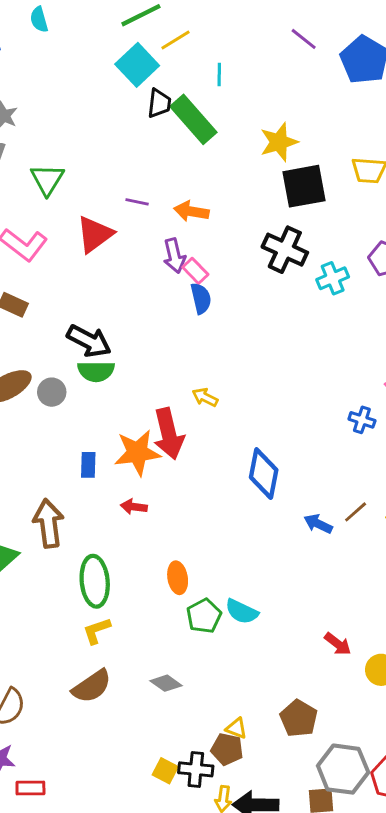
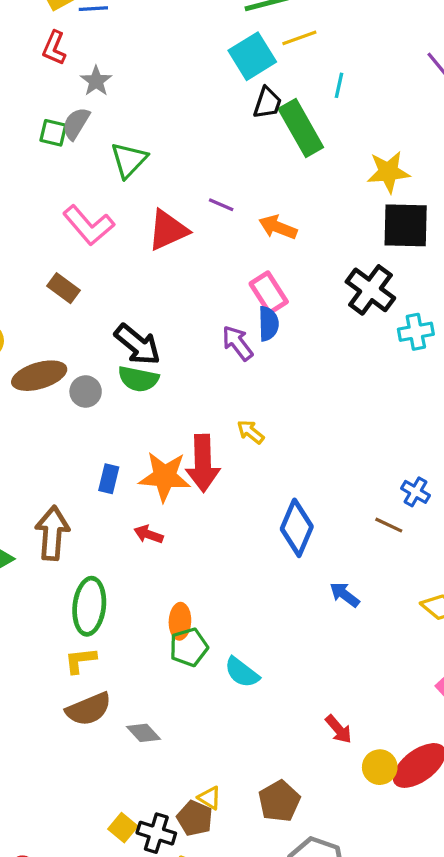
purple arrow: (174, 256) -> (237, 343), moved, turned 144
pink rectangle: (195, 271) -> (269, 293), size x1.4
brown line: (356, 512) -> (389, 525), moved, turned 55
green pentagon: (204, 616) -> (189, 647), moved
brown semicircle: (92, 686) -> (89, 709), moved

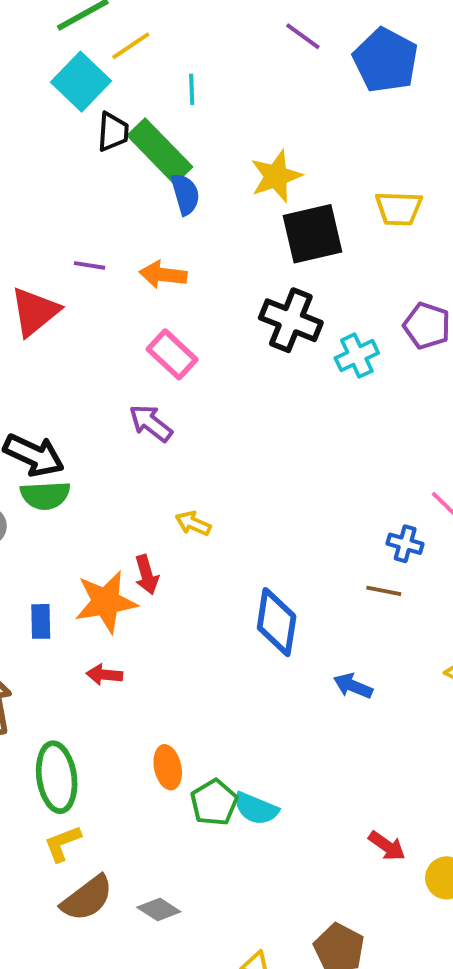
blue semicircle: (268, 324) -> (185, 194), moved
red arrow: (203, 463) -> (147, 575), size x0.6
green pentagon: (189, 647) -> (214, 802), moved

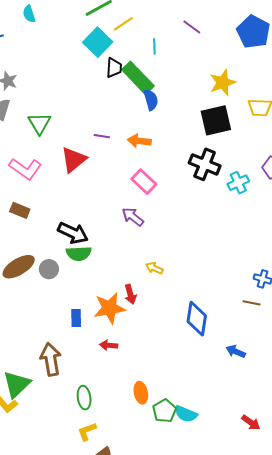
purple line: (303, 36) -> (192, 27), moved
yellow star: (276, 176) -> (223, 83), moved
green ellipse: (57, 777) -> (84, 398), size x0.7
red arrow: (387, 846) -> (251, 422), moved

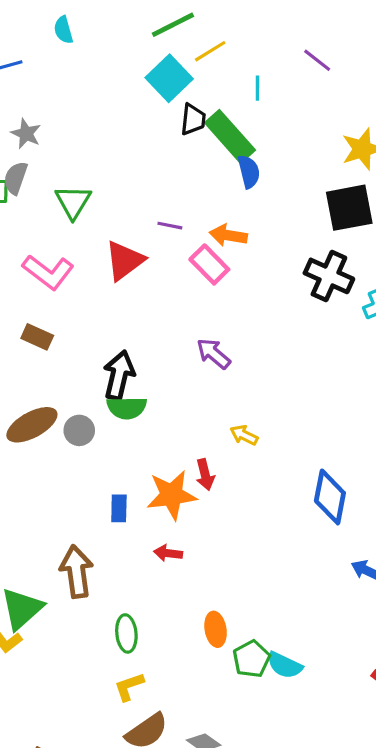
pink rectangle: (144, 182) -> (209, 264), moved
black arrow: (73, 233) -> (119, 375), turned -104
blue diamond: (197, 319) -> (330, 497), moved

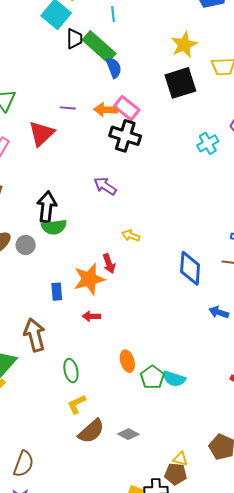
pink rectangle: (209, 264) -> (127, 108), moved
black cross: (329, 276) -> (125, 136), moved

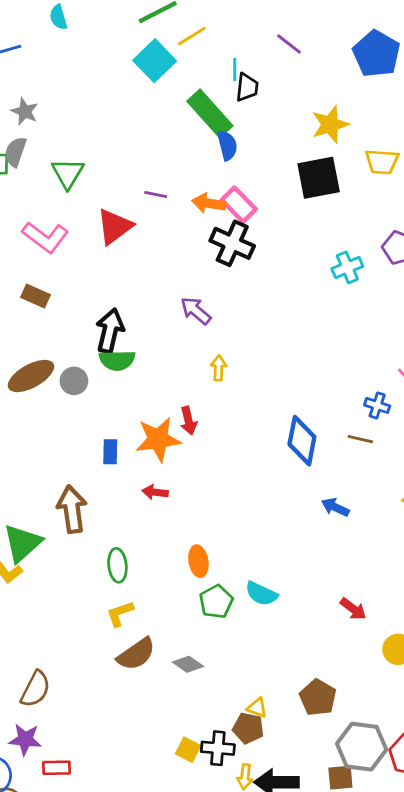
black trapezoid: (74, 39) -> (247, 87), moved
yellow arrow: (131, 236) -> (219, 368), moved, turned 66
green pentagon: (152, 377) -> (216, 602), moved

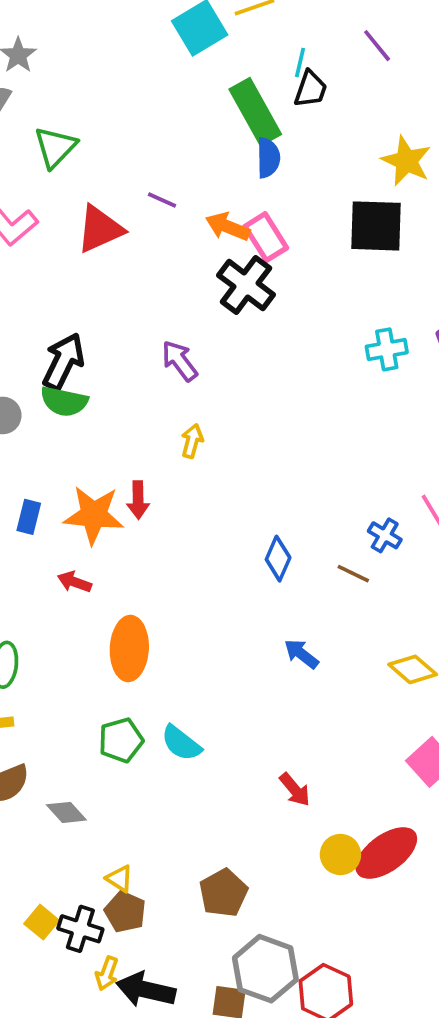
yellow star: (330, 124) -> (406, 161), turned 30
blue diamond: (302, 441) -> (278, 559), size x0.7
orange ellipse: (198, 561) -> (129, 649), moved, size x1.5
yellow triangle: (257, 708) -> (120, 879), moved

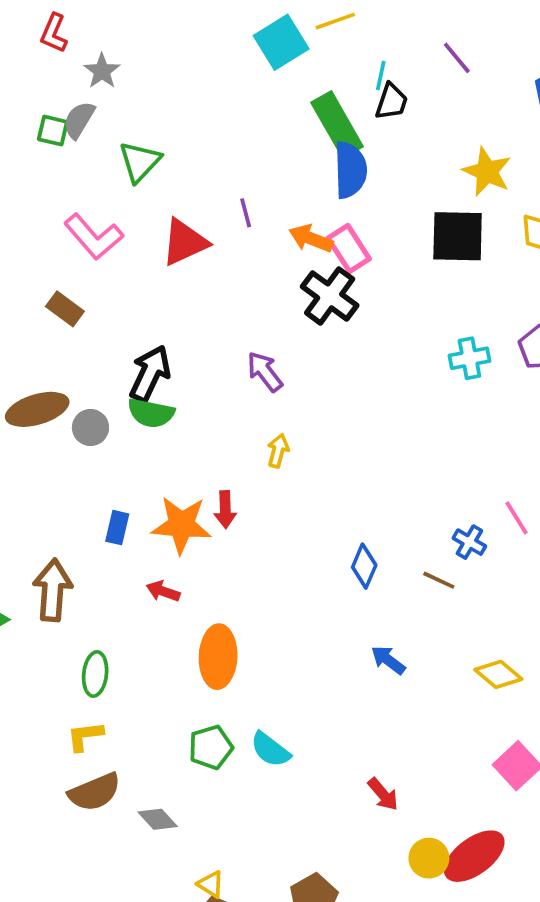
blue semicircle: (268, 158) -> (350, 170), size x1.4
purple line: (162, 200) -> (246, 213), turned 52

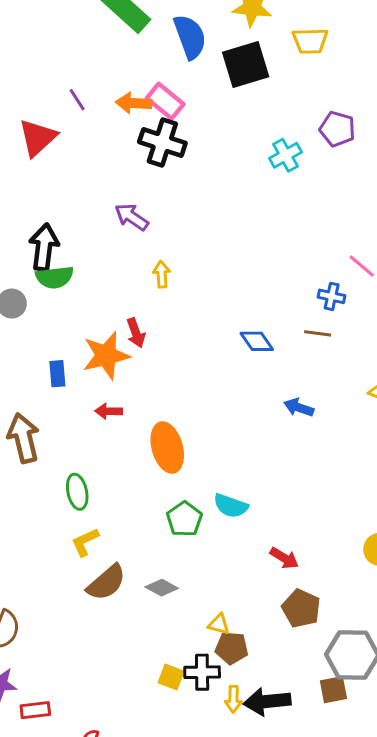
blue semicircle: (350, 170) -> (190, 37), moved
blue diamond: (364, 566) -> (257, 341), turned -40
red arrow: (383, 794) -> (284, 558), moved

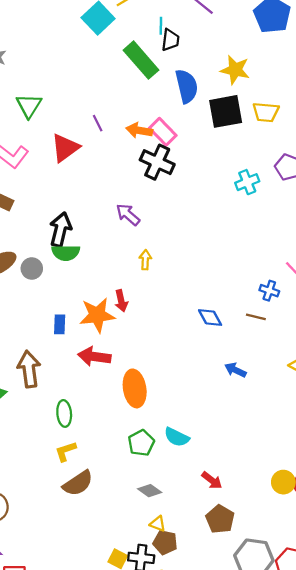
yellow trapezoid: (310, 41) -> (266, 112), moved
red arrow: (109, 411) -> (94, 357), size x1.6
gray diamond: (162, 588) -> (150, 491), moved

